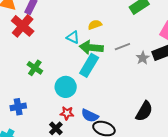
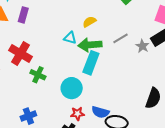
red cross: (23, 26) -> (20, 54), moved

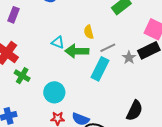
yellow semicircle: (89, 22) -> (89, 32), moved, turned -80
cyan rectangle: (91, 63) -> (100, 69), moved

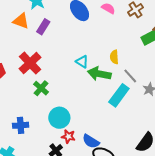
gray line: (108, 48) -> (130, 76), turned 63
cyan circle: (54, 92) -> (59, 118), moved

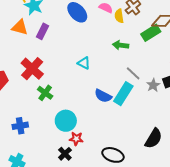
yellow semicircle: (114, 57) -> (119, 16), moved
green arrow: (99, 74) -> (121, 45), moved, size x0.7
blue cross: (21, 125) -> (20, 126), moved
blue semicircle: (91, 141) -> (103, 96), moved

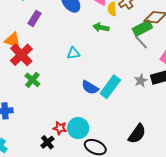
orange triangle: (20, 27) -> (13, 40), moved
green arrow: (121, 45) -> (101, 27), moved
cyan triangle: (84, 63) -> (73, 53), turned -40
gray line: (133, 73) -> (141, 42), moved
cyan circle: (66, 121) -> (78, 128), moved

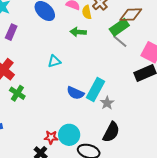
gray star: (141, 81) -> (107, 103), moved
black semicircle: (137, 134) -> (111, 132), moved

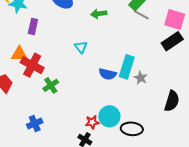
cyan triangle: (54, 61) -> (81, 47), turned -40
green cross: (17, 93) -> (51, 85), turned 35
black semicircle: (111, 132) -> (172, 101), moved

